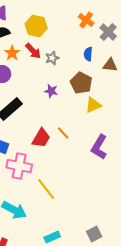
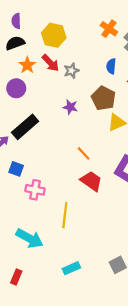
red trapezoid: (41, 138) -> (91, 181), moved, turned -85
pink cross: (19, 166) -> (35, 190), size x0.7
yellow line: (46, 189) -> (65, 215), turned 45

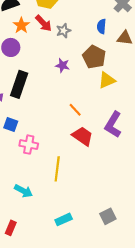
black rectangle: (25, 127) -> (19, 84), turned -30
cyan arrow: (29, 238) -> (23, 191), size x0.7

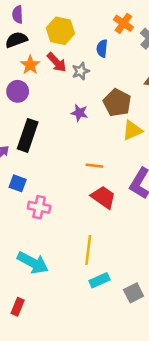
blue semicircle: (102, 26) -> (102, 48), moved
orange line: (75, 110) -> (94, 166), turned -40
yellow line: (57, 169) -> (88, 250), moved
cyan arrow: (23, 191) -> (33, 263), size x1.4
cyan rectangle: (64, 219) -> (100, 280), moved

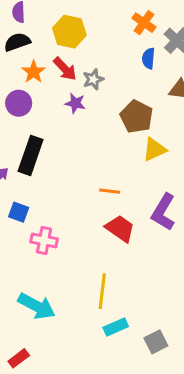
blue semicircle: (102, 48) -> (148, 58), moved
purple star: (79, 113) -> (75, 103), moved
red rectangle: (18, 307) -> (19, 358), turned 30

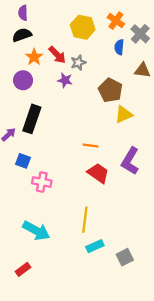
yellow hexagon: (69, 32) -> (83, 27), moved

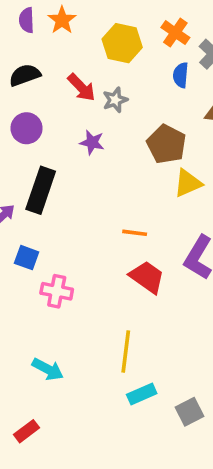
black semicircle: (22, 35) -> (25, 75), moved
orange star: (34, 57) -> (62, 20), moved
purple star: (65, 80) -> (92, 142), moved
cyan arrow: (36, 231) -> (48, 369), size x0.7

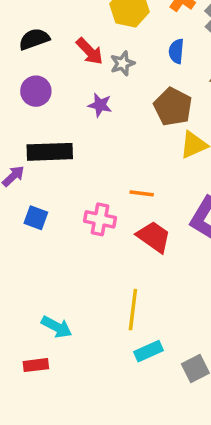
blue semicircle: (181, 75) -> (176, 51), moved
black rectangle: (41, 190) -> (50, 152), turned 69
pink cross: (57, 291) -> (100, 219), moved
red rectangle: (27, 431) -> (36, 365), moved, turned 30

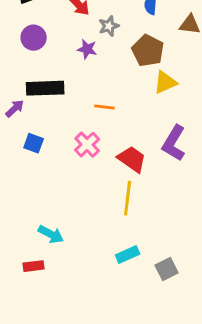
gray star: (123, 63) -> (109, 26), moved
orange line: (142, 193) -> (104, 107), moved
pink cross: (100, 219) -> (87, 145), turned 35
yellow line: (133, 310) -> (128, 198), moved

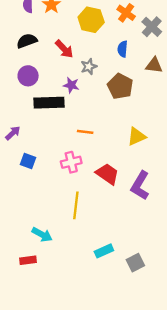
yellow triangle: (165, 82) -> (137, 137), moved
black rectangle: (45, 88) -> (49, 103), moved
purple L-shape: (174, 143) -> (140, 186), moved
pink cross: (87, 145) -> (71, 162), turned 30
yellow line: (128, 198) -> (76, 205), moved

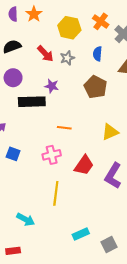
gray star: (89, 66) -> (67, 58), moved
red trapezoid: (107, 174) -> (84, 165), turned 90
red rectangle: (28, 260) -> (13, 251), moved

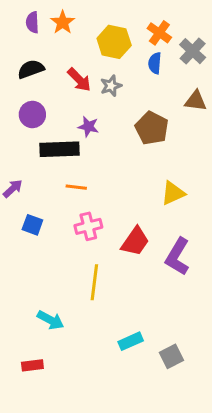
blue semicircle: (97, 54) -> (155, 63), moved
orange line: (64, 128) -> (76, 187), moved

